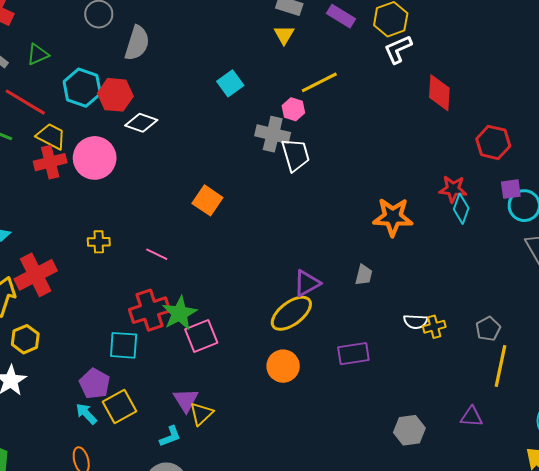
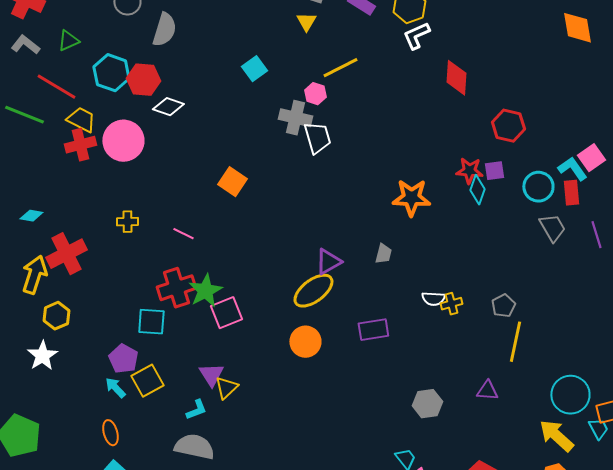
purple square: (511, 189) -> (494, 171), moved

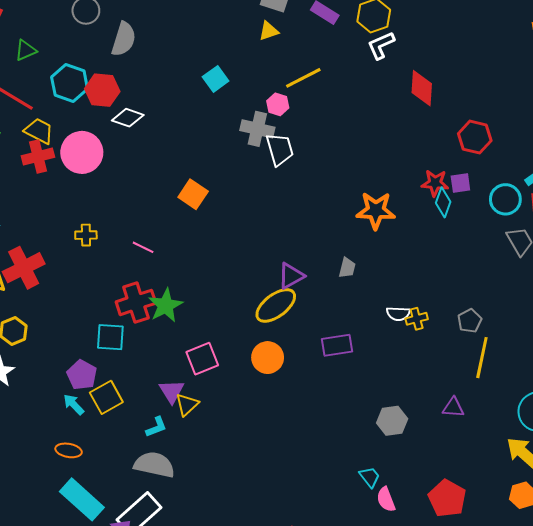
yellow triangle: (306, 22) -> (269, 31), turned 40
pink square: (226, 313) -> (202, 359), moved
orange ellipse: (110, 433) -> (69, 450), turned -65

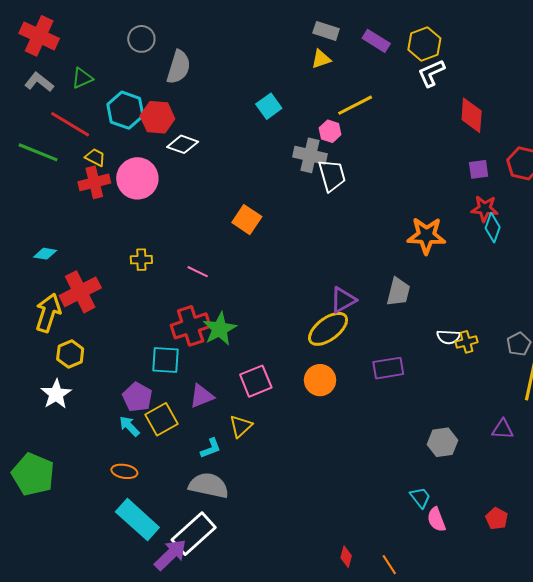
yellow trapezoid: (39, 131) -> (95, 157), size x0.7
purple square: (460, 183) -> (479, 169), moved
gray trapezoid: (347, 268) -> (398, 292), size x1.4
purple triangle: (172, 391) -> (202, 396), moved, turned 40
red pentagon: (447, 498) -> (497, 519), size x0.6

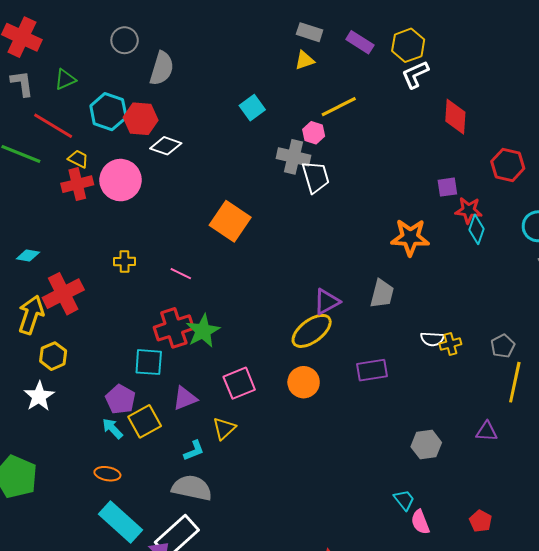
gray L-shape: (39, 82) -> (22, 83), turned 44
purple square: (479, 169) -> (447, 187), moved
orange square: (247, 220) -> (230, 221), size x1.4

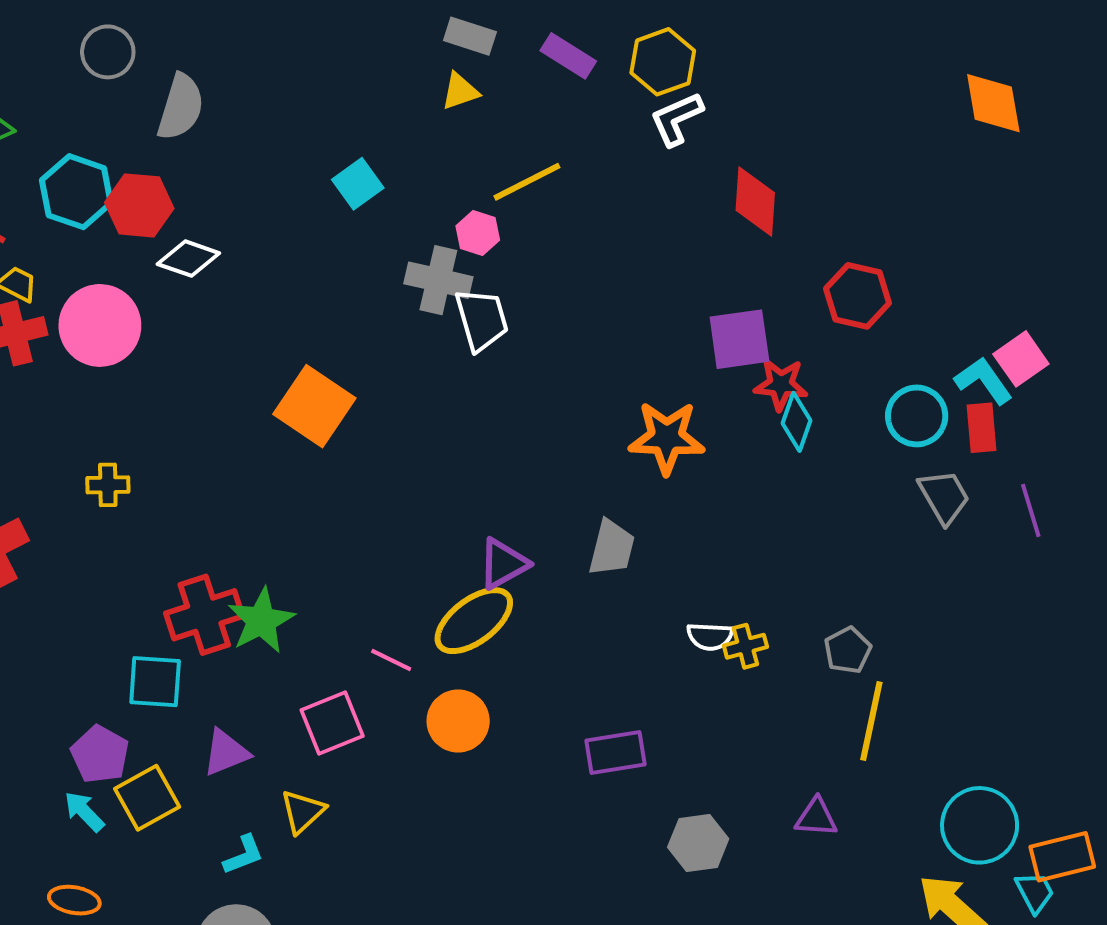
purple square: (447, 187) -> (739, 339), size x1.6
pink line: (181, 274) -> (391, 660), moved
purple rectangle: (372, 370) -> (616, 752), moved

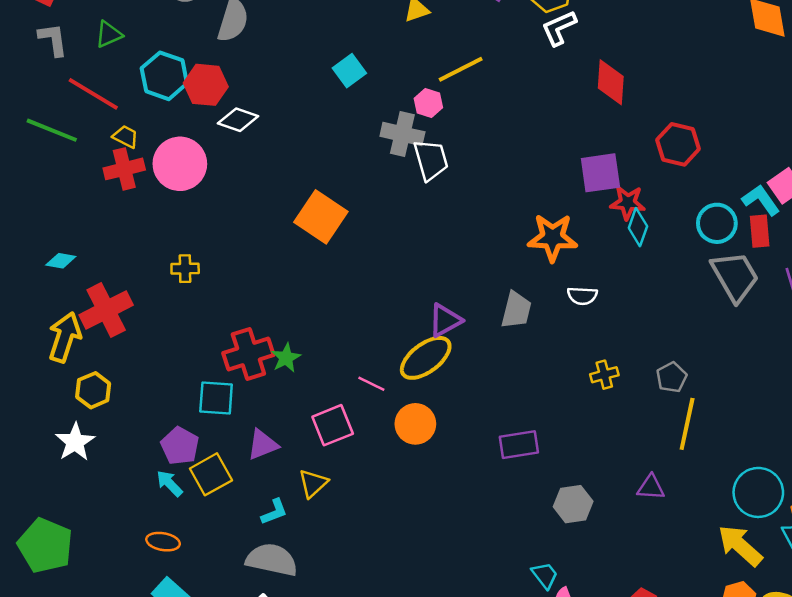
gray trapezoid: (944, 497) -> (735, 276), size x1.4
green star: (261, 621) -> (286, 358), size x0.7
white semicircle: (710, 636) -> (582, 296), moved

